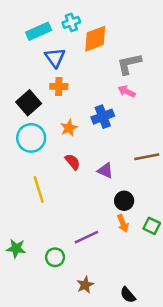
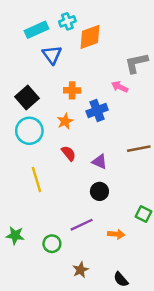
gray L-shape: (129, 64) -> (136, 63), moved
orange cross: (59, 86) -> (72, 90), moved
black circle: (124, 201) -> (99, 191), moved
orange arrow: (123, 223) -> (116, 234), moved, turned -63

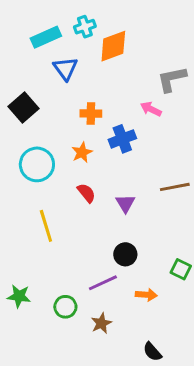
black square: (27, 97) -> (23, 108), moved
purple triangle: (99, 162) -> (125, 203), turned 35
black circle: (99, 191) -> (125, 254), moved
brown star: (80, 270) -> (101, 323), moved

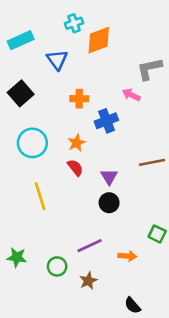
cyan rectangle: (46, 37) -> (21, 40), moved
orange star: (82, 152) -> (77, 143), moved
black circle: (125, 254) -> (109, 203), moved

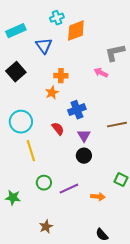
blue cross: (106, 121) -> (77, 110), moved
cyan circle: (32, 143) -> (21, 122), moved
orange star: (77, 143) -> (52, 93), moved
green circle: (57, 266) -> (44, 183), moved
brown star: (88, 281) -> (46, 227), moved

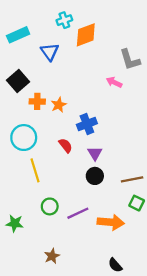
gray L-shape: (115, 53) -> (130, 60), turned -95
orange cross: (61, 76) -> (37, 101), moved
brown line: (117, 125) -> (132, 179), moved
orange arrow: (98, 197) -> (111, 222), size x1.6

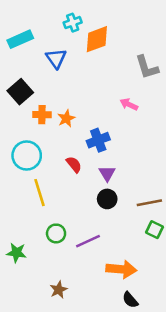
pink arrow: (114, 82) -> (129, 104), moved
orange arrow: (111, 222) -> (121, 269), moved

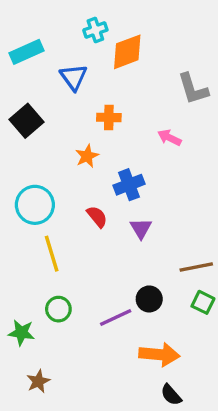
orange cross: (42, 115) -> (109, 117), moved
black circle: (107, 199) -> (149, 299), moved
green circle: (56, 233) -> (58, 309), moved
brown star: (59, 290) -> (38, 381), moved

